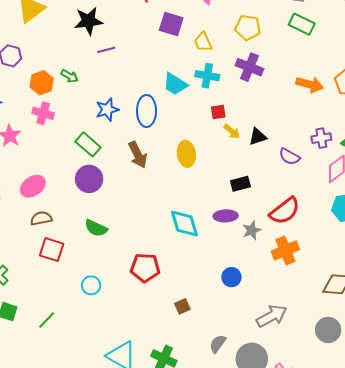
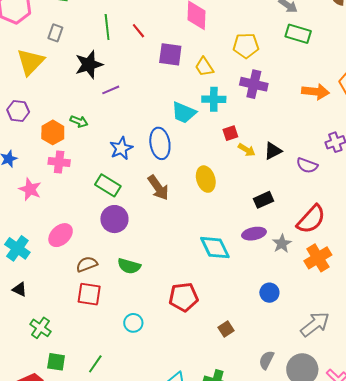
brown semicircle: (41, 218) -> (87, 264), moved

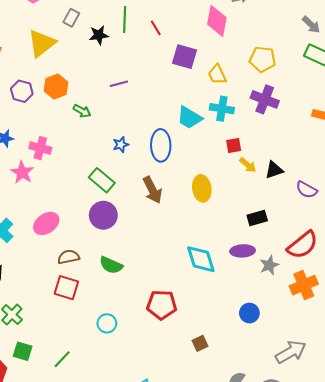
black star: (89, 65) -> (99, 35), moved, size x0.7
orange hexagon: (53, 132) -> (56, 87), moved
blue star: (121, 148) -> (121, 145), size x0.7
pink cross: (59, 162) -> (40, 148), moved

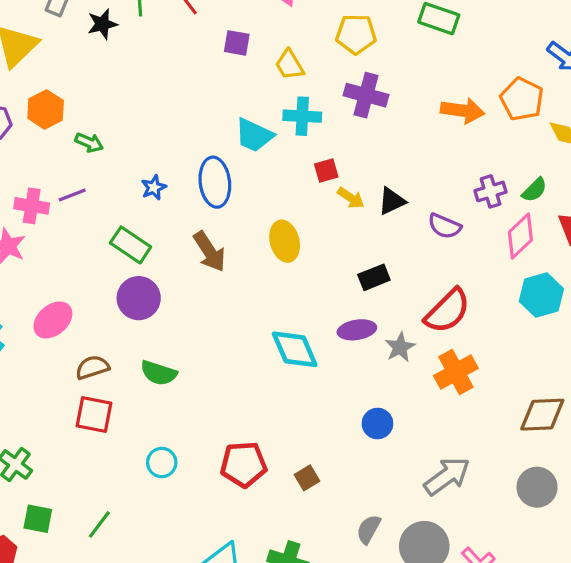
purple square: (185, 57) -> (237, 43), size x0.7
purple line: (119, 84) -> (72, 195), moved
red pentagon: (162, 305) -> (244, 464), moved

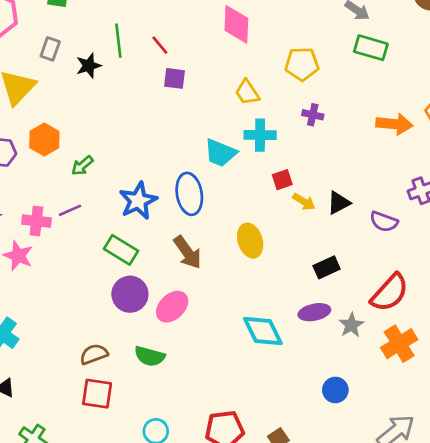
purple square: (237, 43) -> (175, 78), moved
purple cross: (366, 95) -> (313, 115), size x0.6
green arrow: (89, 143) -> (82, 166), turned 120
blue star: (154, 187) -> (138, 201), size x1.8
pink ellipse: (53, 320) -> (172, 307), moved

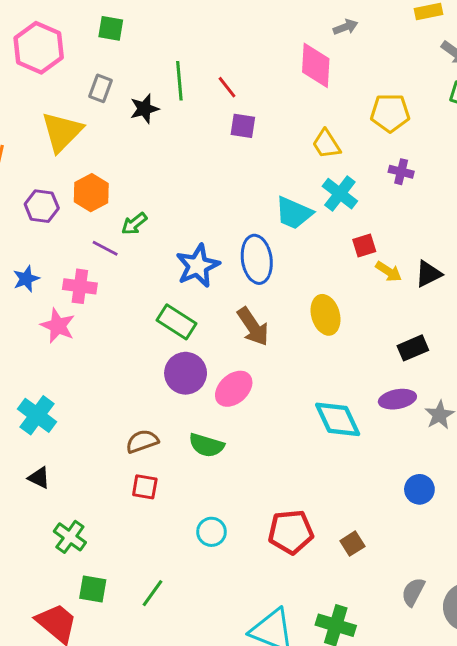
cyan cross: (260, 135) -> (340, 194), turned 36
purple line: (70, 210) -> (105, 248), moved, turned 50
red square: (97, 394) -> (145, 487), size x0.7

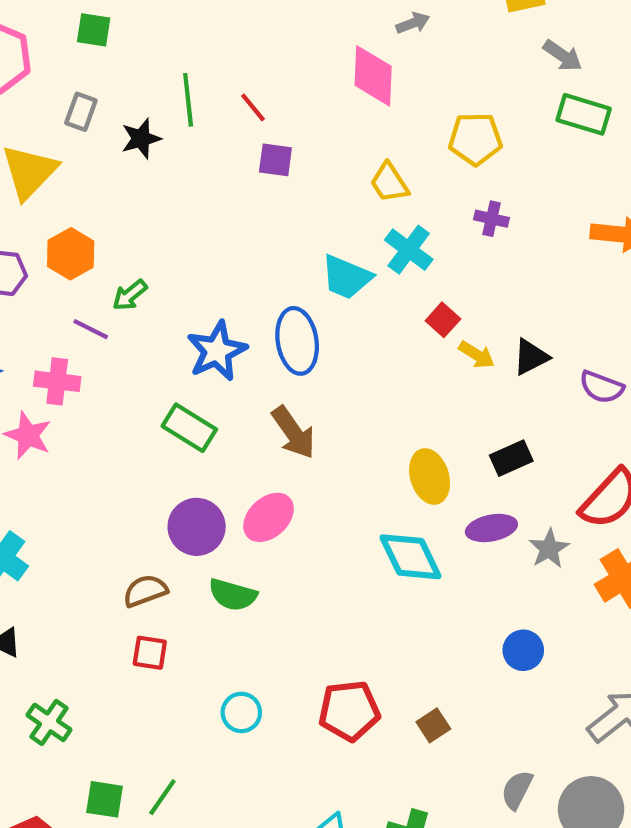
red square: (364, 246) -> (443, 320), turned -30
yellow ellipse: (326, 315) -> (430, 477), moved
purple circle: (186, 373) -> (197, 527), moved
green square: (93, 589) -> (104, 799), moved

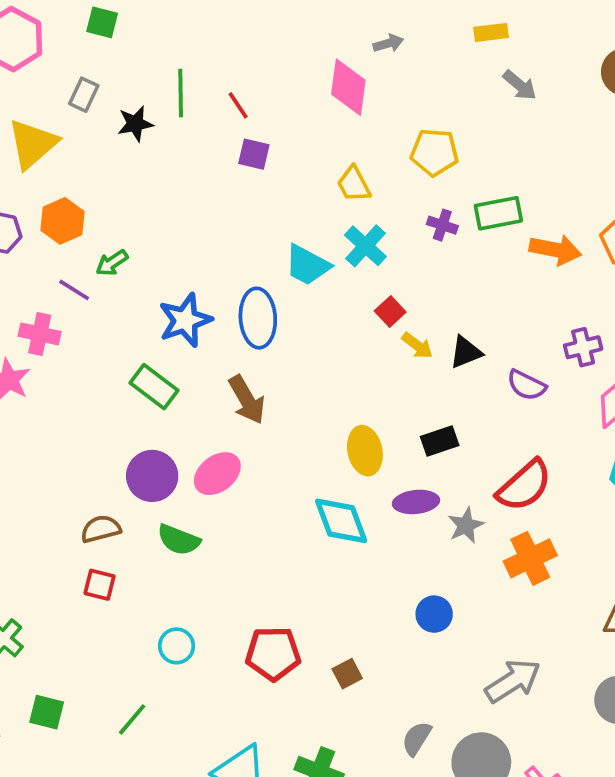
green rectangle: (584, 114) -> (498, 213), moved, turned -33
green line: (162, 797) -> (132, 719), moved

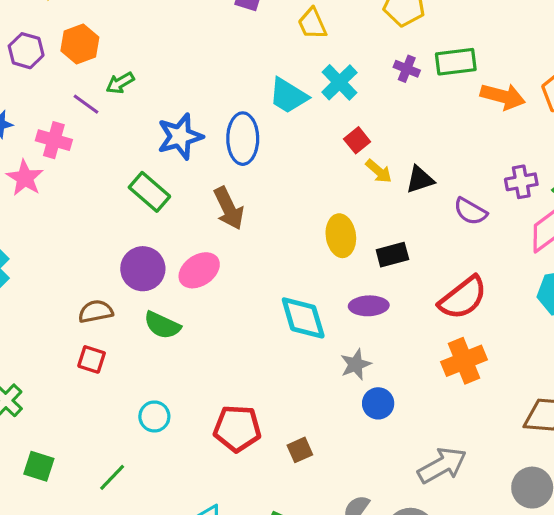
yellow trapezoid: (354, 184) -> (312, 24), moved
yellow ellipse: (365, 451) -> (341, 236), moved
gray star: (466, 525) -> (356, 364), moved

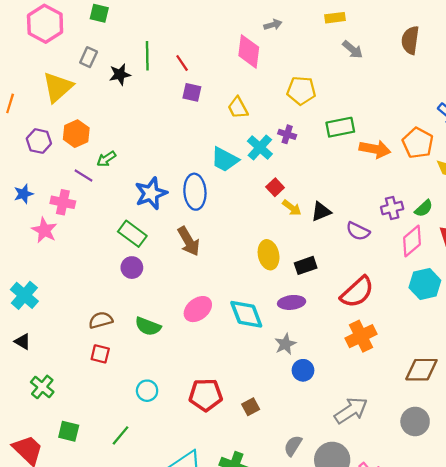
purple cross: (407, 69) -> (287, 134), moved
purple circle: (143, 269) -> (132, 268), moved, size x0.7
pink ellipse: (199, 270) -> (198, 309), moved

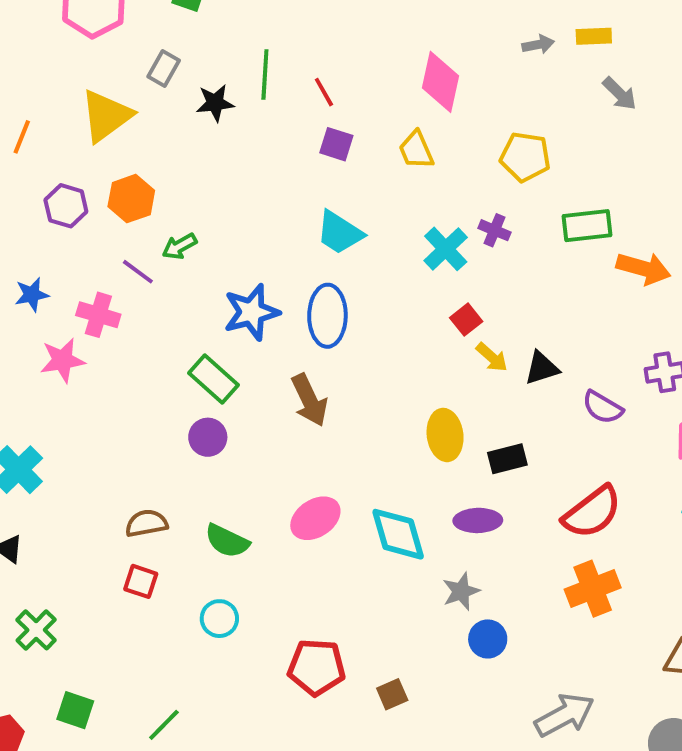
gray arrow: (273, 25) -> (538, 44), moved
yellow trapezoid: (238, 108) -> (416, 150), moved
cyan trapezoid: (225, 159) -> (340, 233), moved
pink star: (44, 230) -> (63, 360), turned 30
cyan circle: (147, 391) -> (219, 619), moved

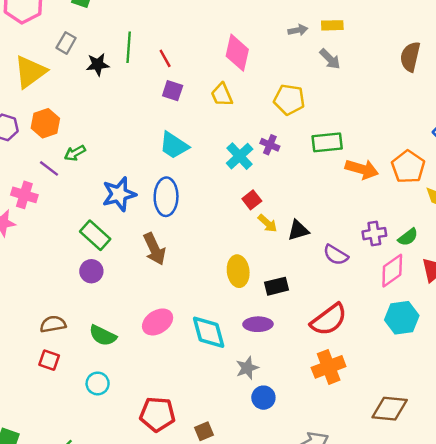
gray arrow: (620, 94) -> (330, 59), moved

